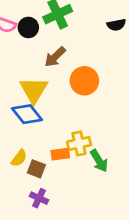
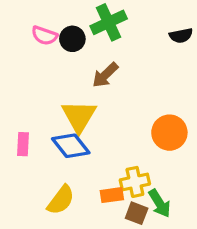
orange circle: (84, 81) -> (169, 133), moved
yellow semicircle: (19, 158) -> (61, 200), size x1.4
brown square: (36, 169) -> (137, 213), moved

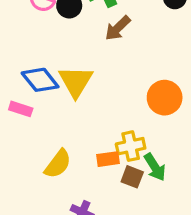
brown arrow: (105, 75) -> (118, 28), moved
pink rectangle: (23, 144) -> (21, 109), turned -75
blue diamond: (71, 146) -> (40, 80), moved

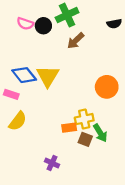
yellow semicircle: (58, 164) -> (18, 121), moved

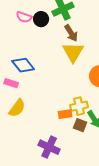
brown arrow: (76, 41) -> (71, 33), turned -78
yellow triangle: (48, 76) -> (73, 52), moved
purple cross: (52, 163) -> (49, 147), size x1.5

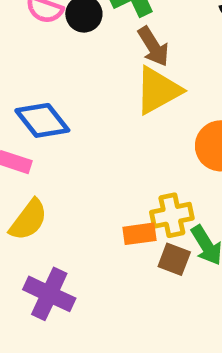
yellow triangle: (73, 52) -> (158, 90), turned 30
purple cross: (49, 147) -> (49, 294), moved

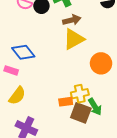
brown arrow: (153, 46) -> (72, 20), turned -72
brown square: (174, 259) -> (81, 113), size x1.5

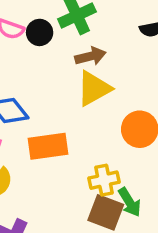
orange rectangle: (66, 102) -> (48, 146), moved, size x1.6

